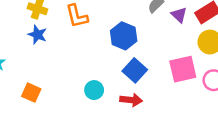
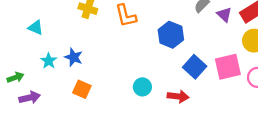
blue star: (37, 35) -> (74, 57), moved
blue square: (135, 70) -> (195, 67), moved

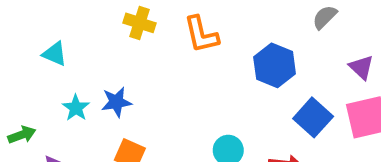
purple triangle: (224, 15) -> (361, 67), moved
blue star: (74, 57) -> (116, 102), turned -30

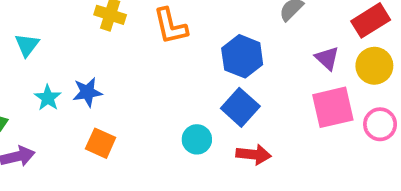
cyan triangle: (55, 54) -> (27, 45), turned 44
blue square: (313, 117) -> (240, 107), moved

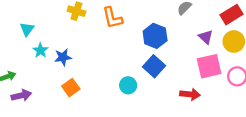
cyan star: (48, 98) -> (40, 50), moved
orange square: (101, 143) -> (71, 88), turned 30
red arrow: (254, 154) -> (190, 94), moved

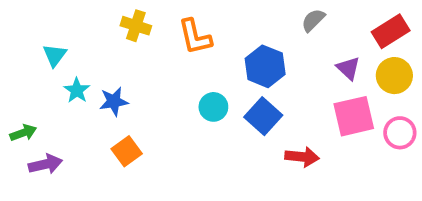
cyan circle: (128, 85) -> (213, 107), moved
red arrow: (190, 94) -> (302, 157), moved

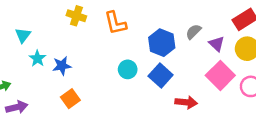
gray semicircle: (313, 20) -> (193, 32), moved
pink square: (354, 116) -> (220, 75), turned -32

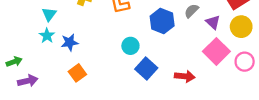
cyan triangle: (23, 35) -> (49, 14), moved
blue square: (161, 75) -> (146, 68), moved

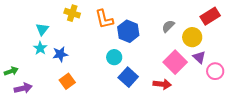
blue hexagon: (162, 21) -> (128, 31), moved
purple triangle: (213, 22) -> (199, 57), moved
yellow circle: (241, 27) -> (192, 37), moved
pink square: (216, 51) -> (175, 62), moved

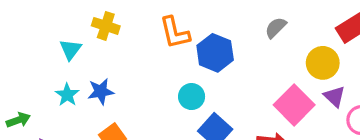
yellow cross: (72, 13) -> (106, 26), moved
gray semicircle: (168, 26) -> (276, 28), moved
cyan star: (40, 48) -> (67, 95), moved

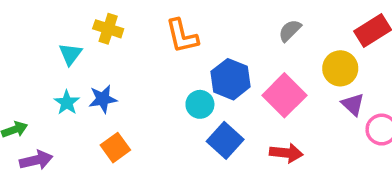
blue hexagon: (215, 53) -> (231, 79), moved
pink square: (294, 105) -> (284, 95), moved

